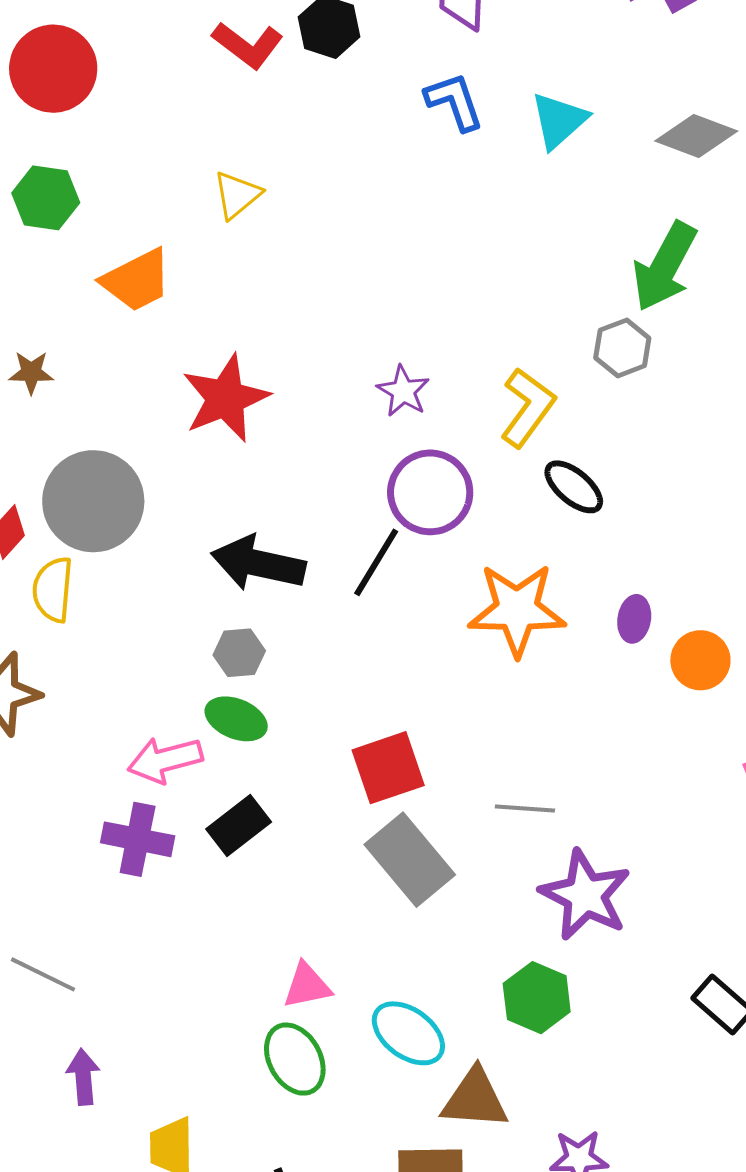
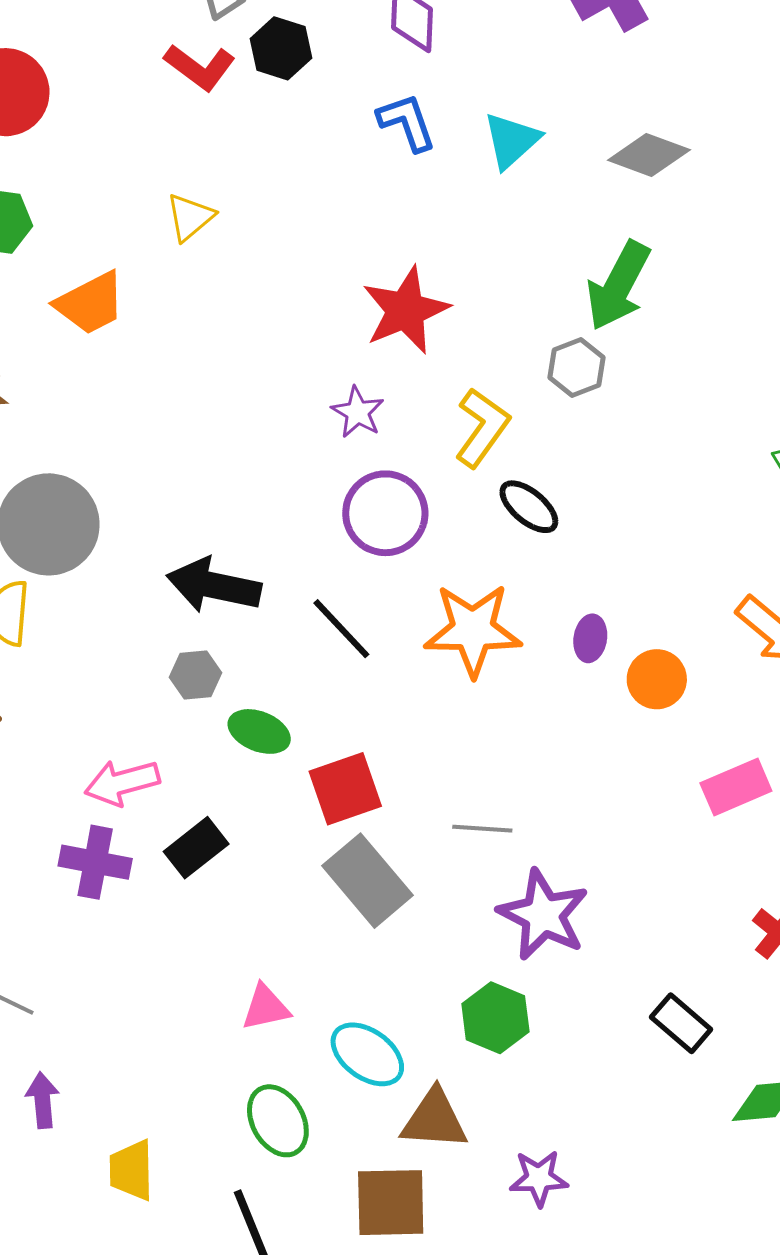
red star: (226, 398) -> (406, 310), moved
black line: (376, 562) -> (341, 629), moved, turned -74
green ellipse: (236, 719) -> (259, 731), moved
green ellipse: (295, 1059) -> (278, 1121), moved

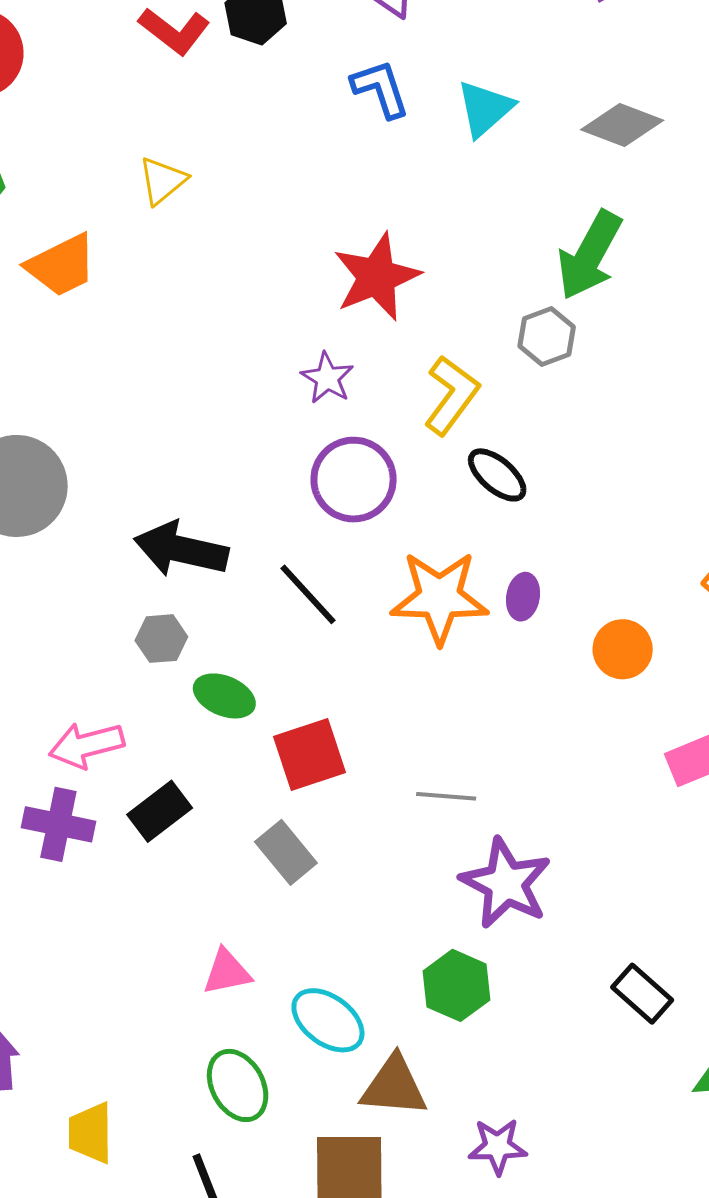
purple ellipse: (590, 638) -> (523, 597), moved
gray rectangle: (368, 881) -> (286, 852), moved, size x0.7

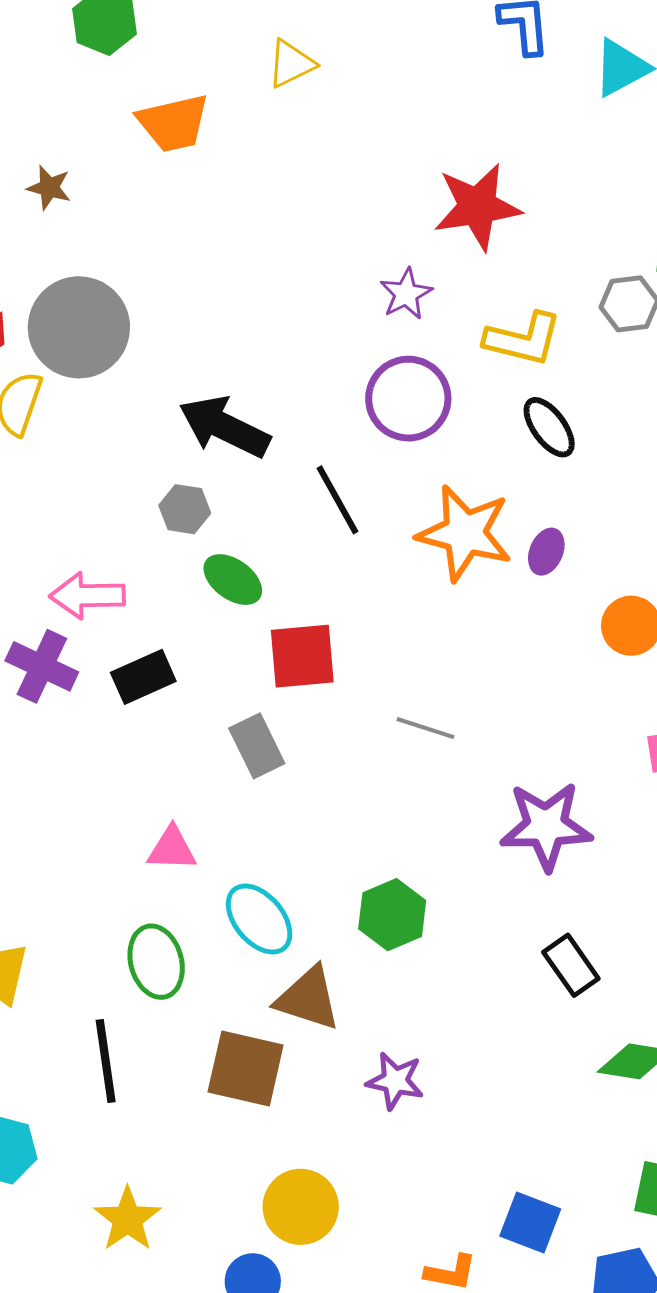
yellow L-shape: (451, 395) -> (523, 339), turned 54
purple star: (506, 883) -> (546, 826), moved, turned 30

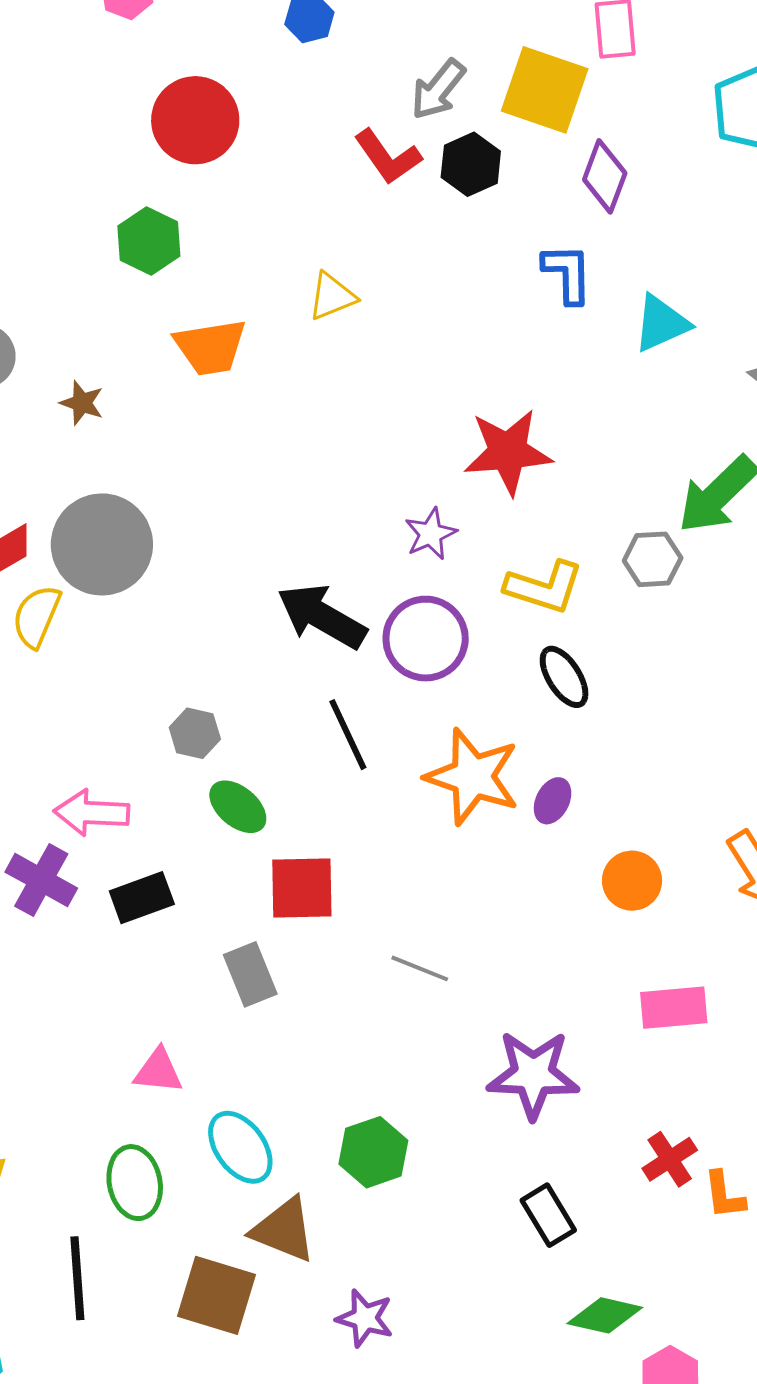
black arrow: (224, 427) -> (322, 616), moved

